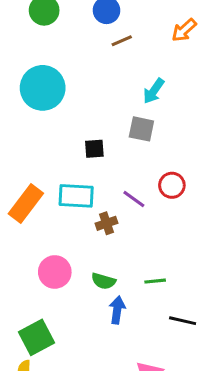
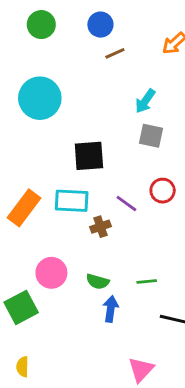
gray square: (141, 129) -> (151, 136), moved
black square: (94, 149) -> (89, 156), size x1.6
green square: (37, 337) -> (21, 307), moved

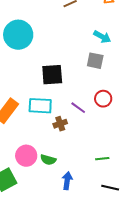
cyan arrow: (145, 101) -> (102, 37), moved, turned -96
green semicircle: (98, 281) -> (48, 160), moved
green line: (147, 281) -> (102, 159), moved

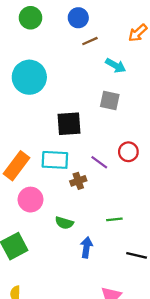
cyan arrow: (102, 37) -> (116, 66), moved
gray square: (95, 61) -> (110, 100), moved
pink circle: (26, 156) -> (30, 200), moved
green line: (102, 159) -> (114, 219), moved

